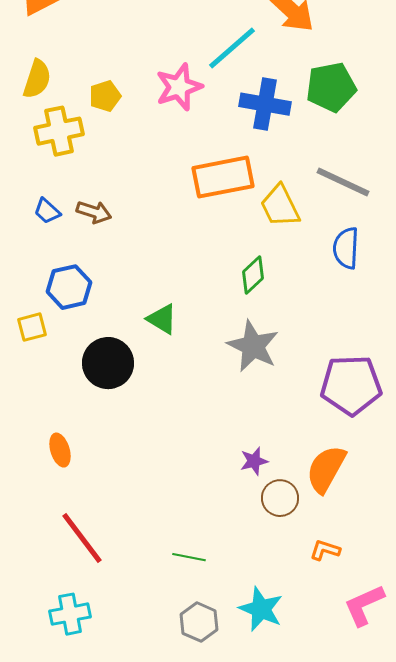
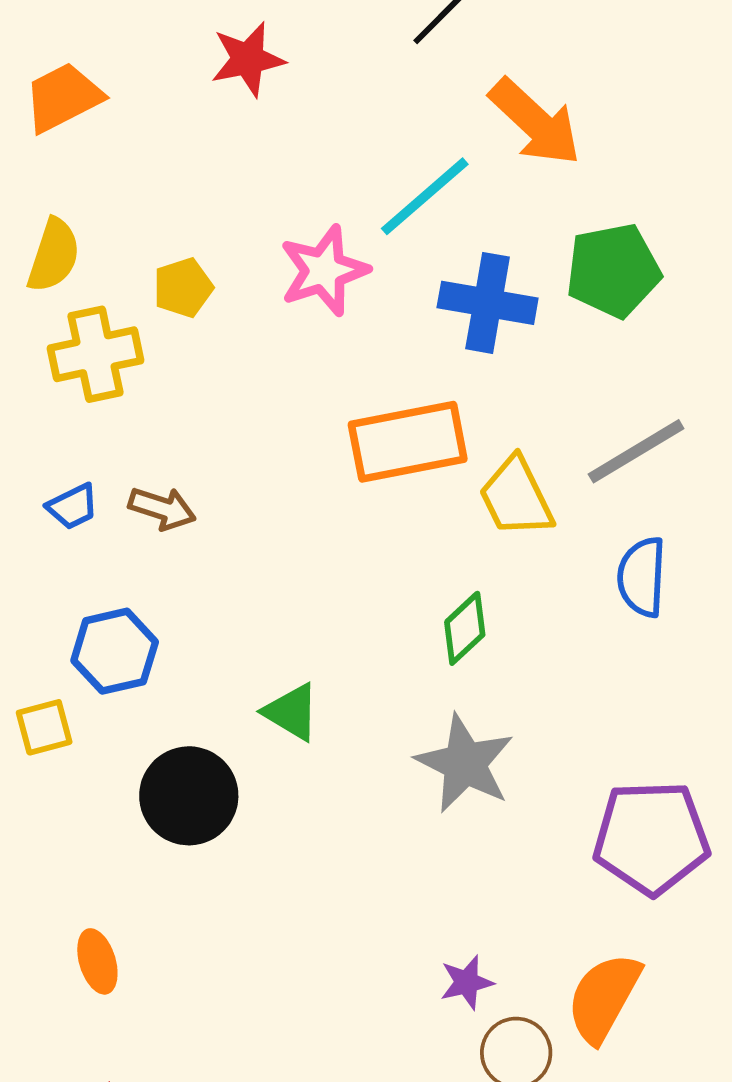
gray line: (343, 182) -> (636, 451), turned -56
blue trapezoid: (47, 211) -> (73, 507), turned -68

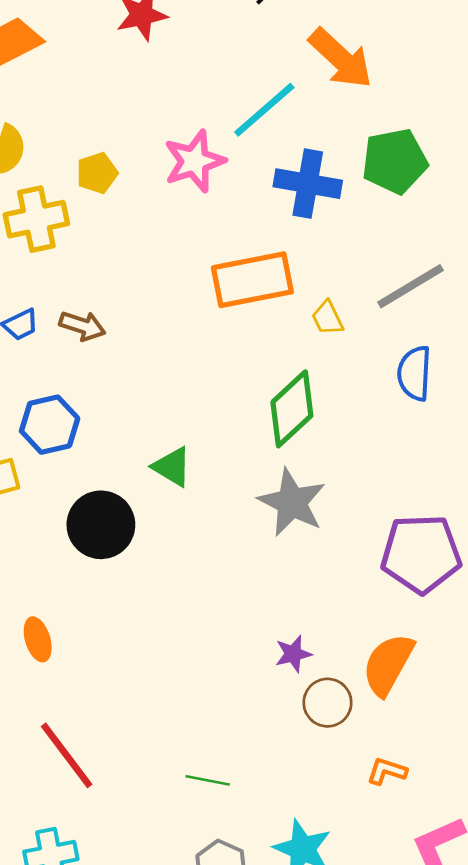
yellow trapezoid: (516, 497) -> (327, 318), size x0.6
green diamond: (465, 628) -> (292, 409), size x1.5

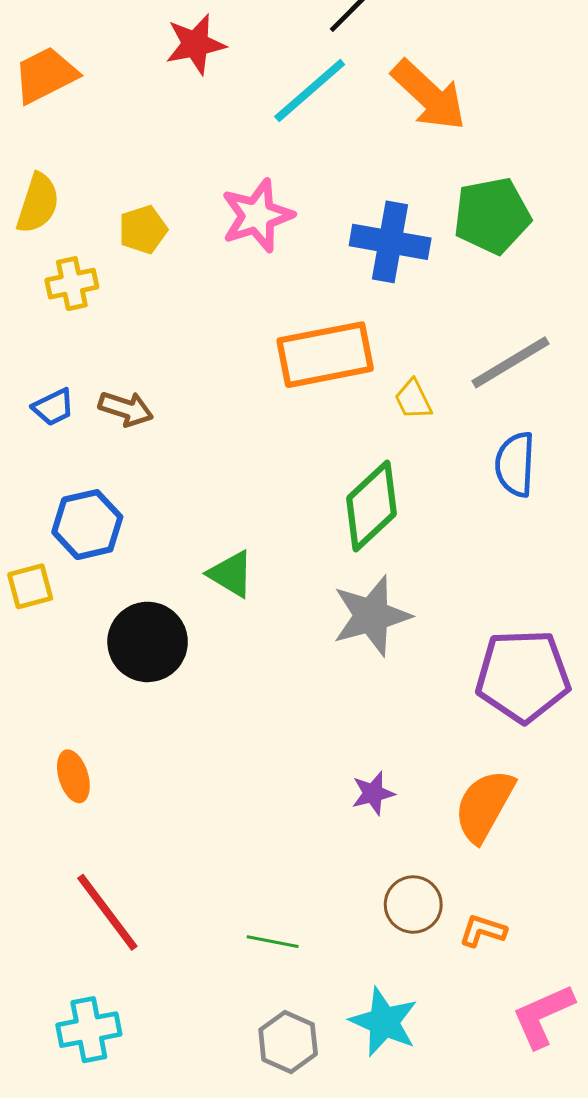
cyan line: (264, 110) -> (310, 91), moved
yellow cross: (36, 219) -> (72, 284), size x0.7
gray star: (292, 502) -> (372, 616), turned 30
brown circle: (327, 703) -> (413, 905), moved

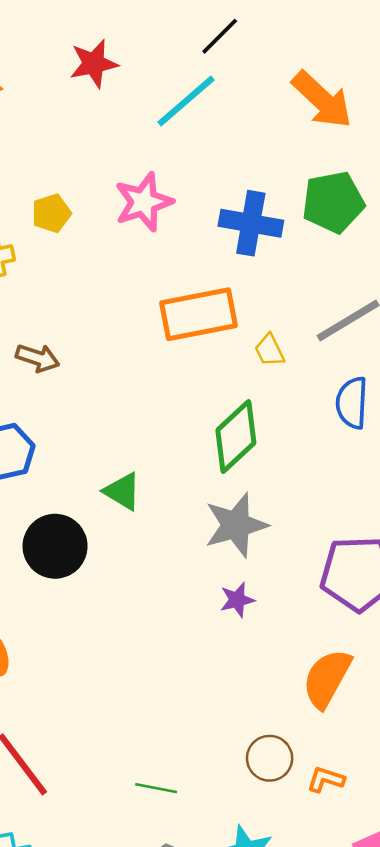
orange arrow: (429, 95) -> (322, 100), moved
purple star: (373, 793) -> (237, 600), moved

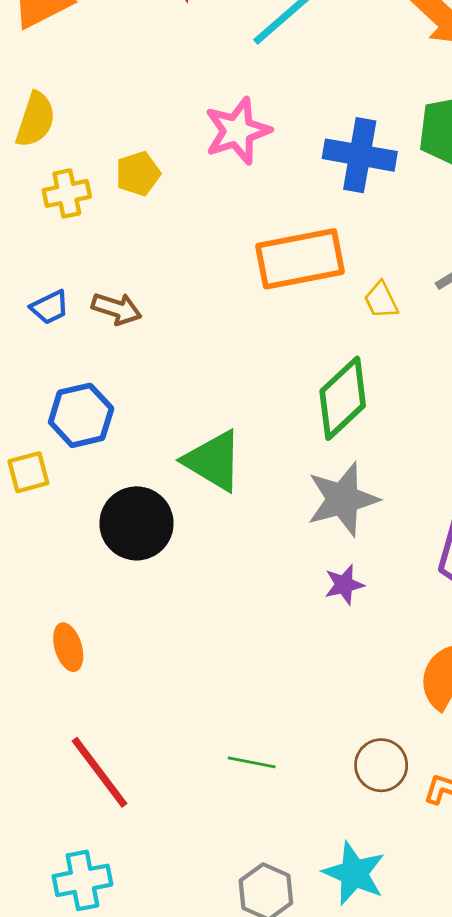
yellow pentagon: (51, 213) -> (138, 174), moved
green triangle: (122, 491) -> (213, 461), size x1.4
green line: (156, 788) -> (252, 762), moved

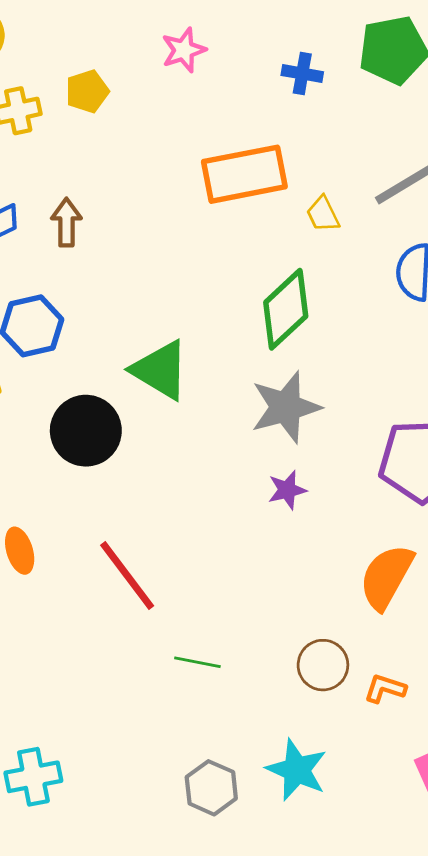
pink star: (237, 131) -> (184, 50), size x0.7
blue cross: (360, 155) -> (302, 74), size x0.6
brown arrow: (117, 309) -> (66, 222), turned -108
red line: (100, 772) -> (127, 575), moved

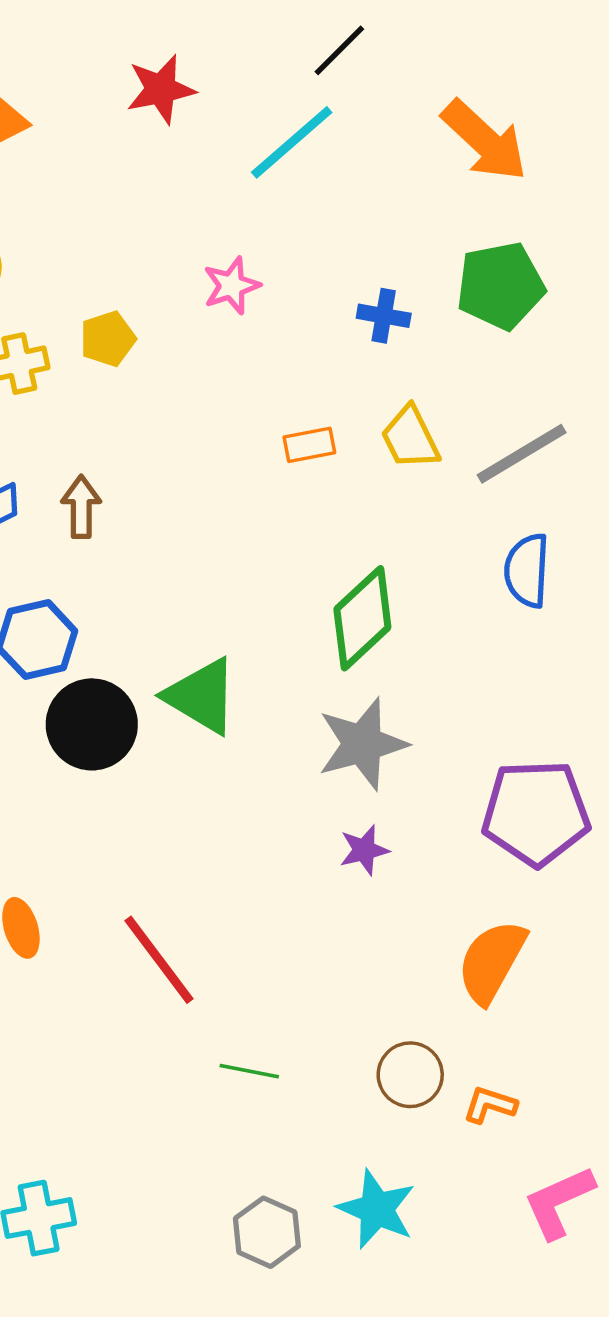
orange rectangle: (244, 174) -> (309, 445), size x0.5
yellow trapezoid: (323, 214) -> (410, 438), moved, size x1.4
black circle: (86, 431) -> (92, 724), moved

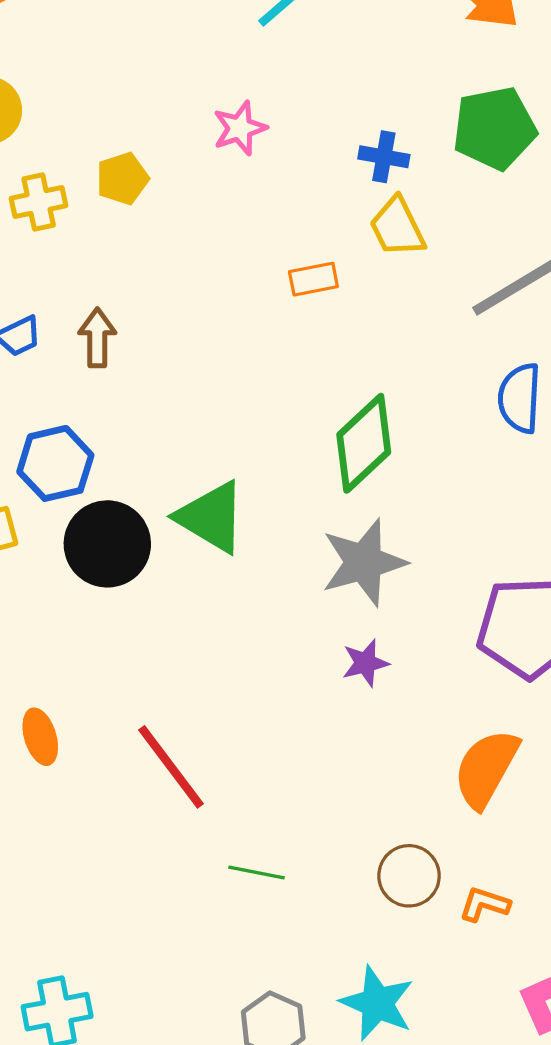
yellow trapezoid: (410, 438) -> (397, 227), moved

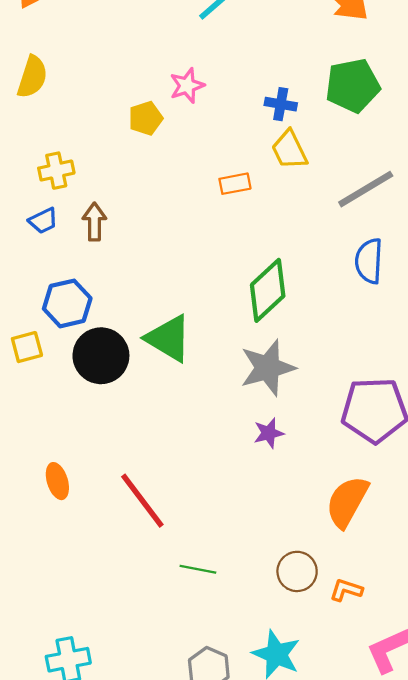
yellow pentagon: (122, 179) -> (146, 118), moved
yellow cross: (39, 202) -> (56, 171), moved

